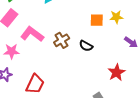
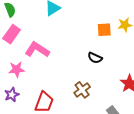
brown cross: (62, 40) -> (82, 90), moved

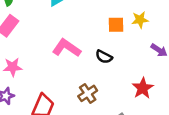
pink L-shape: (37, 50) -> (66, 48), moved

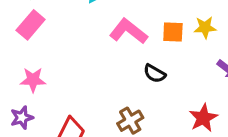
pink L-shape: (66, 48) -> (128, 31), moved

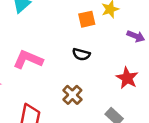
pink L-shape: (128, 31) -> (28, 60), moved

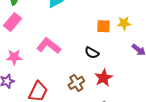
red star: (127, 78) -> (104, 78), moved

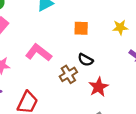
orange square: (103, 26) -> (81, 28), moved
brown cross: (76, 83) -> (68, 74), moved

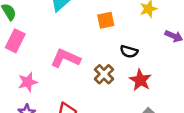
black semicircle: (85, 60) -> (129, 52), moved

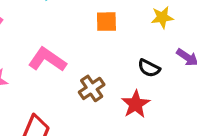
black semicircle: (129, 52) -> (149, 68), moved

